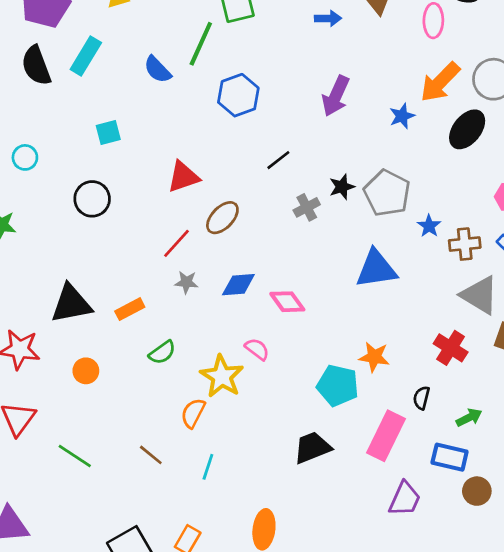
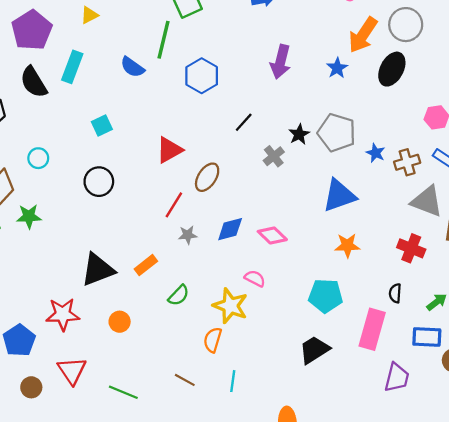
orange star: (374, 357) -> (347, 245), moved

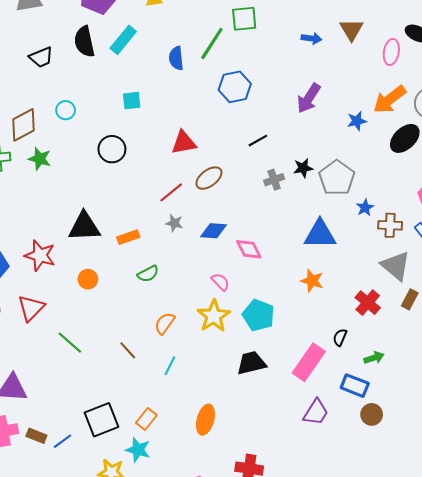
blue semicircle: (132, 67) -> (176, 58), turned 30
cyan pentagon: (326, 296) -> (258, 315), moved
yellow star: (230, 306) -> (214, 316), moved

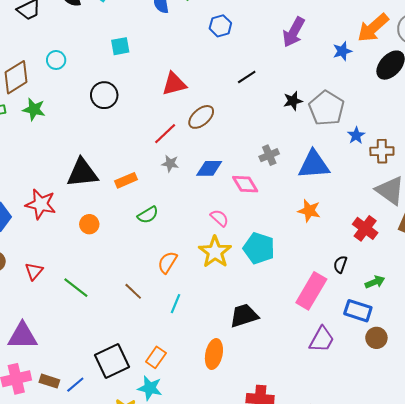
blue hexagon: (235, 87) -> (220, 26), size x0.7
gray cross: (274, 180) -> (269, 155), moved
red triangle: (31, 308) -> (34, 271), moved, size x0.7
black trapezoid: (251, 363) -> (244, 316), moved

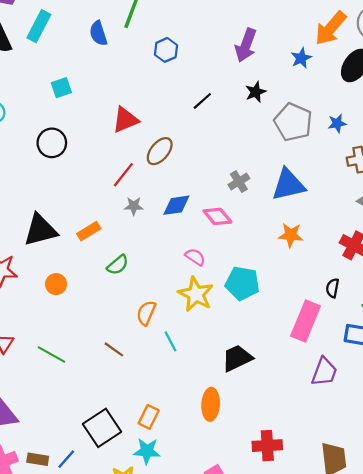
black star: (293, 101) -> (256, 92), moved
blue star: (356, 135) -> (337, 123), moved, turned 30
cyan line: (175, 304) -> (170, 341), moved, turned -42

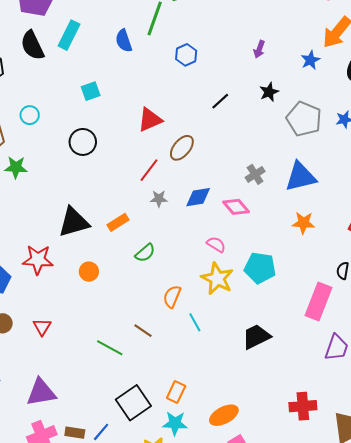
purple arrow: (246, 45) -> (259, 49), size x0.6
green line: (52, 354) -> (110, 348), moved
orange ellipse: (211, 404) -> (224, 415), moved, turned 60
red cross: (267, 446) -> (303, 406), moved

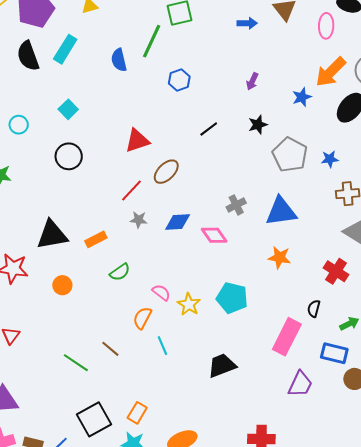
cyan square: (91, 91) -> (68, 109), moved, turned -30
pink semicircle: (216, 244) -> (161, 293), moved
yellow star: (217, 279) -> (189, 304), size x0.7

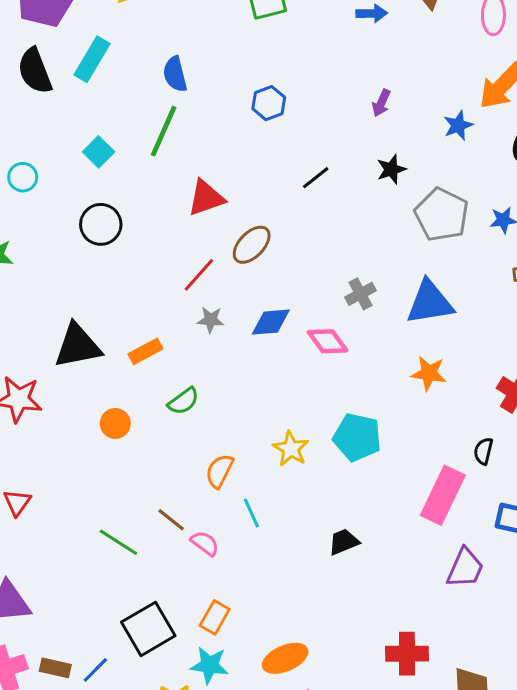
green line: (152, 41) -> (164, 131), moved
orange circle: (62, 285) -> (115, 423), moved
pink semicircle: (161, 293) -> (205, 543), moved
black trapezoid: (222, 366) -> (344, 542), size x0.7

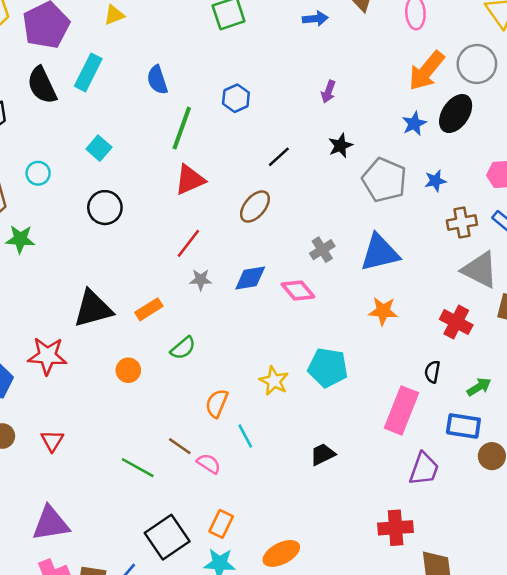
blue star: (458, 125) -> (414, 124), moved
green line: (164, 131) -> (182, 128), moved
brown ellipse: (252, 245) -> (255, 207), moved
red cross: (407, 654) -> (396, 528), moved

